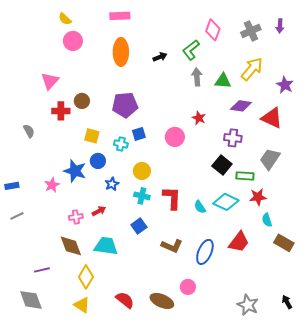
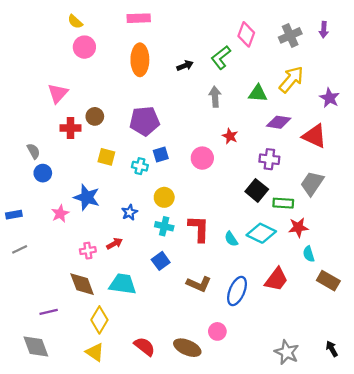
gray arrow: (197, 77) -> (215, 97), moved
blue circle: (98, 161) -> (43, 173), moved

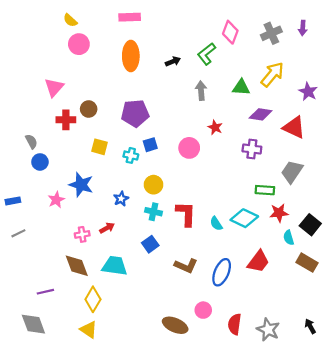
black square: (257, 190) -> (310, 225), moved
red semicircle: (145, 346) -> (235, 324), moved, turned -120

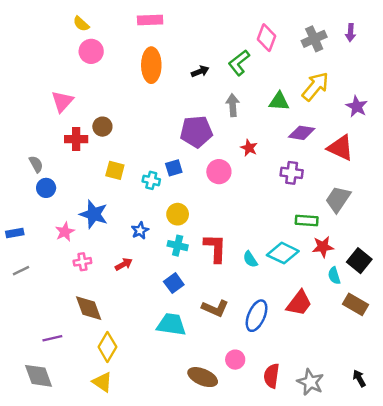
purple pentagon: (135, 113) -> (196, 132), moved
pink cross: (82, 234) -> (82, 262), moved
cyan trapezoid: (115, 266) -> (171, 324), moved

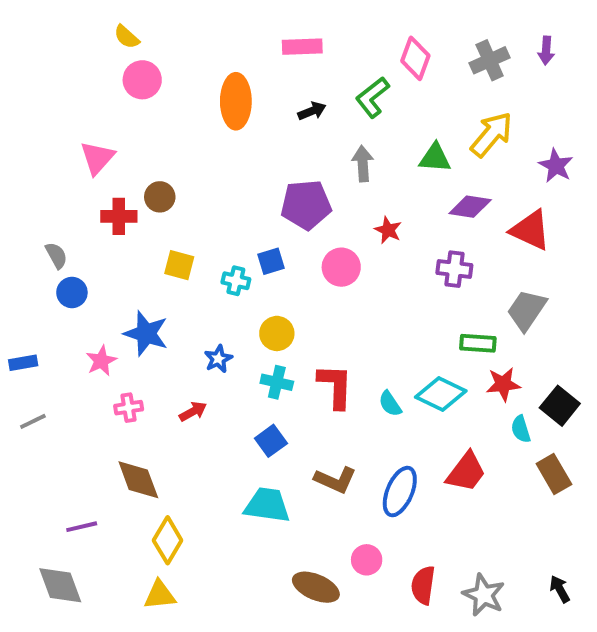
pink rectangle: (150, 20) -> (302, 47), moved
brown rectangle: (355, 304) -> (554, 474), turned 30
yellow triangle: (102, 382) -> (160, 595), turned -40

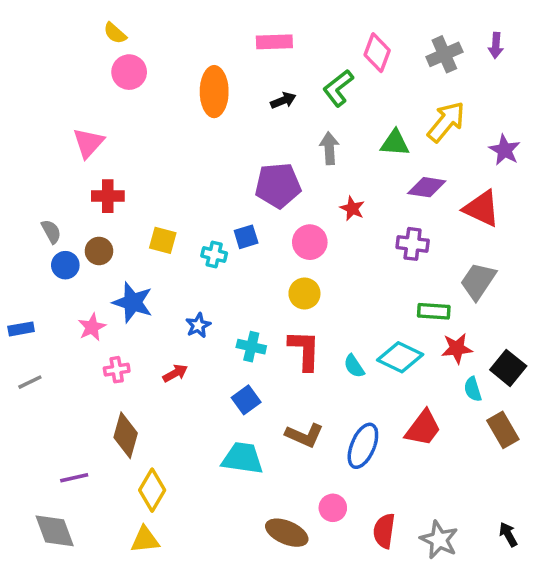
brown circle: (160, 197) -> (99, 251), moved
yellow circle: (277, 333) -> (304, 293), moved
brown diamond: (138, 480) -> (126, 435), turned 36

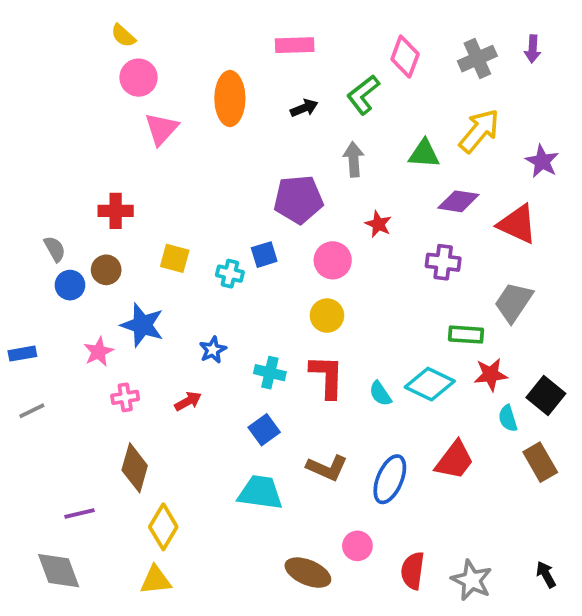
pink triangle: (88, 143) -> (161, 129), moved

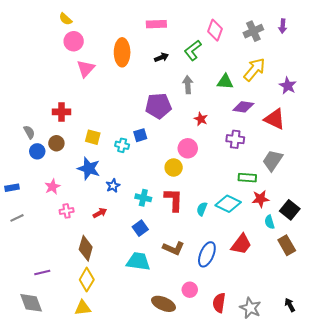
pink circle: (333, 260) -> (188, 148), moved
blue star: (142, 325) -> (89, 168), moved
cyan semicircle: (380, 394) -> (202, 209), turned 56
brown diamond: (135, 468) -> (86, 248), moved

